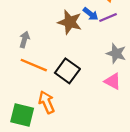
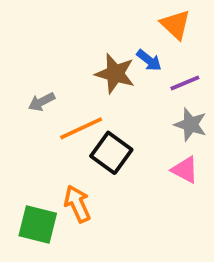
purple line: (108, 17) -> (185, 83), moved
gray arrow: (24, 40) -> (42, 102), turned -133
orange line: (34, 65) -> (81, 128), moved, turned -48

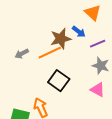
brown star: (115, 74) -> (61, 39), turned -30
orange line: (81, 128) -> (50, 53), moved

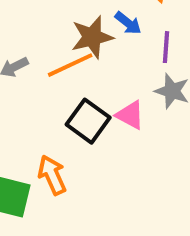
purple line: (98, 44) -> (166, 47), turned -63
pink triangle: (98, 90) -> (130, 115), moved

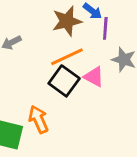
purple line: (166, 47) -> (105, 28), moved
orange line: (70, 65) -> (67, 57), moved

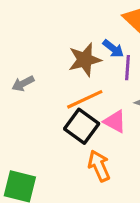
orange arrow: (38, 119) -> (99, 166), moved

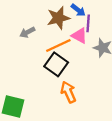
gray arrow: (23, 83) -> (27, 32), moved
pink triangle: (115, 121) -> (79, 36), moved

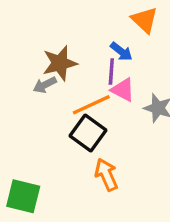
brown star: (58, 18) -> (60, 63), moved
purple line: (88, 23) -> (111, 71), moved

